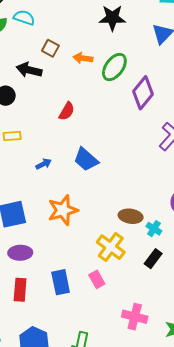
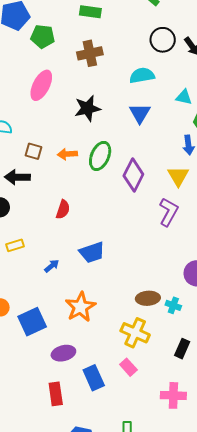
blue trapezoid: (86, 159) -> (92, 252), turned -48
purple ellipse: (20, 253) -> (63, 353), moved
black rectangle: (153, 259) -> (182, 349), moved

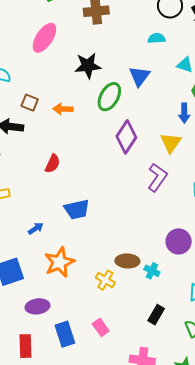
cyan semicircle: (142, 75) -> (157, 38), moved, size x0.7
green ellipse: (100, 156) -> (109, 97), moved
blue arrow: (52, 266) -> (36, 228), moved
yellow cross: (135, 333) -> (105, 280), moved, size x0.7

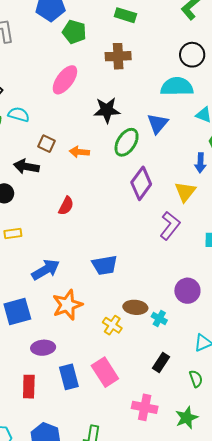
cyan semicircle: (157, 38) -> (177, 87), size x1.8
blue trapezoid: (77, 209) -> (105, 265), moved
blue arrow: (36, 228) -> (46, 270), size x1.8
pink rectangle: (101, 327) -> (105, 372), size x1.6

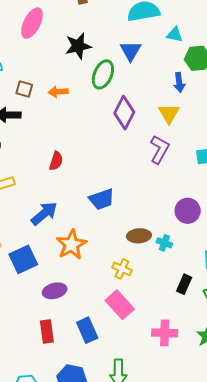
red semicircle: (66, 206) -> (56, 161), moved
yellow cross: (112, 325) -> (122, 269), moved
black rectangle: (161, 362) -> (184, 284), moved
blue rectangle: (69, 377) -> (87, 330), moved

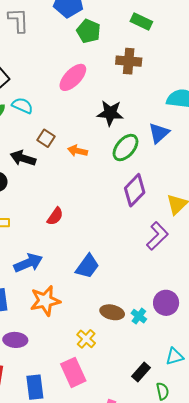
blue trapezoid: (102, 199) -> (87, 266), turned -52
cyan cross: (164, 243) -> (139, 316), moved

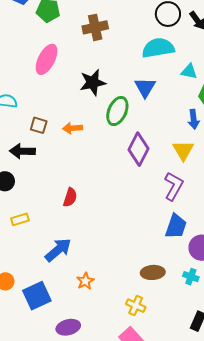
blue trapezoid: (87, 266) -> (176, 226), moved
orange star: (45, 301) -> (85, 281), size x0.6
cyan cross: (139, 316) -> (191, 277), moved

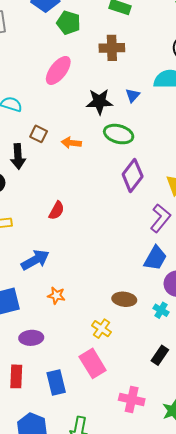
blue triangle: (145, 87) -> (133, 95), moved, size x0.7
green ellipse: (117, 111) -> (119, 134), turned 72
black arrow: (22, 151) -> (18, 156), turned -105
orange star: (85, 281) -> (56, 295), turned 30

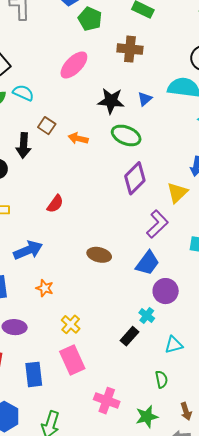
brown ellipse: (124, 299) -> (99, 255), moved
yellow cross: (102, 329) -> (71, 324), moved
black rectangle: (160, 355) -> (129, 336), moved

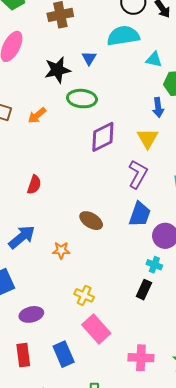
orange arrow: (78, 138) -> (37, 115), turned -36
purple diamond: (135, 178) -> (103, 137), turned 36
brown ellipse: (99, 255) -> (91, 221), turned 35
orange star: (45, 288) -> (61, 250), moved

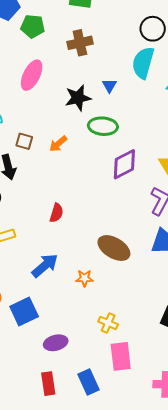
cyan semicircle: (123, 36) -> (143, 63), turned -64
brown ellipse: (91, 221) -> (114, 248), size x1.4
pink rectangle: (96, 329) -> (121, 356), turned 36

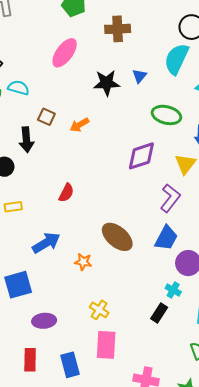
green ellipse: (103, 126) -> (166, 115), moved

